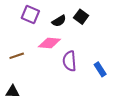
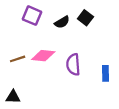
pink diamond: (49, 43) -> (43, 56), moved
blue rectangle: (100, 69) -> (106, 73), turned 32

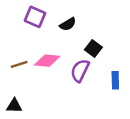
black square: (85, 18) -> (93, 49), moved
purple semicircle: (73, 65) -> (80, 70), turned 30

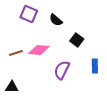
black semicircle: (68, 24) -> (56, 20), turned 72
purple semicircle: (80, 70) -> (62, 70), moved

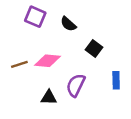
black triangle: (12, 87) -> (49, 97), moved

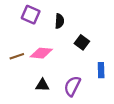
black semicircle: (68, 24) -> (59, 21), turned -128
purple semicircle: (76, 85) -> (72, 86), moved

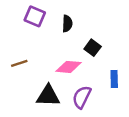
pink diamond: (41, 53) -> (68, 67), moved
black triangle: (42, 85) -> (48, 96), size x1.5

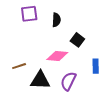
purple square: (35, 16) -> (29, 14), turned -30
brown line: (19, 63) -> (19, 66), moved

